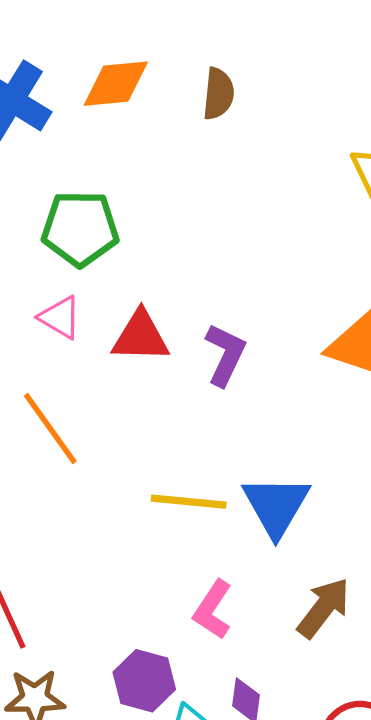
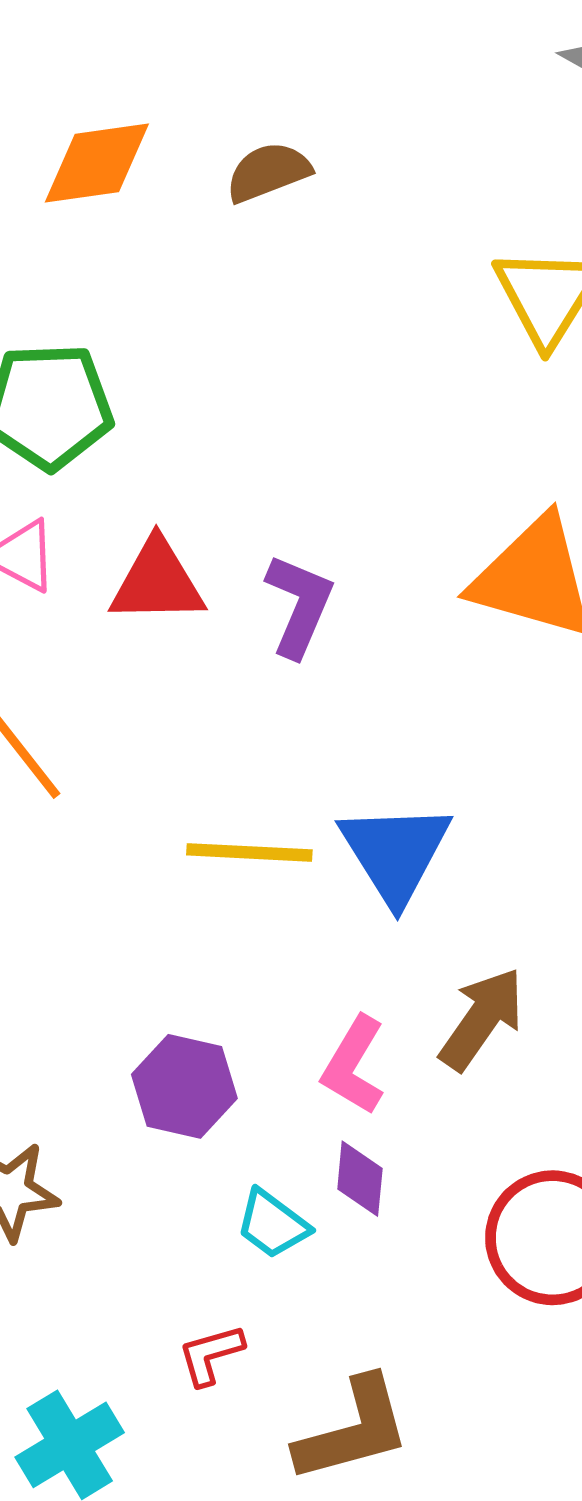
brown semicircle: (218, 94) -> (268, 172), turned -114
pink L-shape: (213, 610) -> (354, 1065), moved
purple hexagon: (144, 681) -> (184, 1086), moved

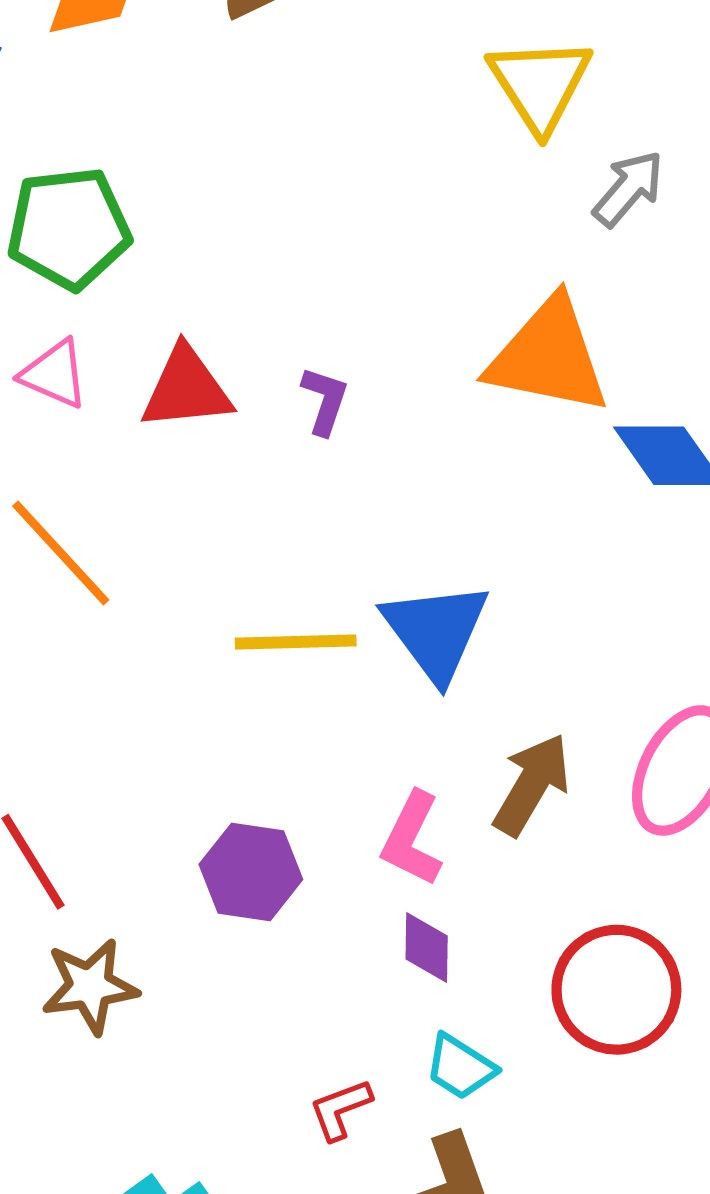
purple L-shape: (299, 605) -> (325, 401), size x0.7
cyan trapezoid: (272, 1224) -> (460, 1067), moved
red L-shape: (211, 1355) -> (340, 1109), moved

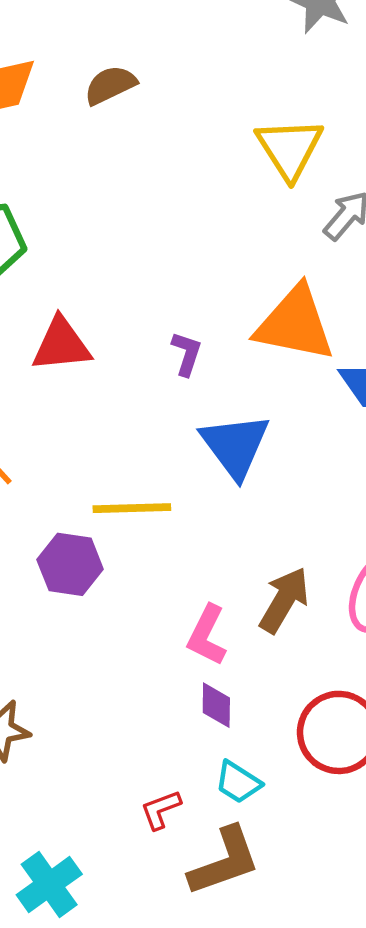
purple L-shape: (325, 401) -> (187, 354), moved
blue triangle: (436, 631) -> (235, 446), moved
purple hexagon: (251, 872) -> (70, 564), moved

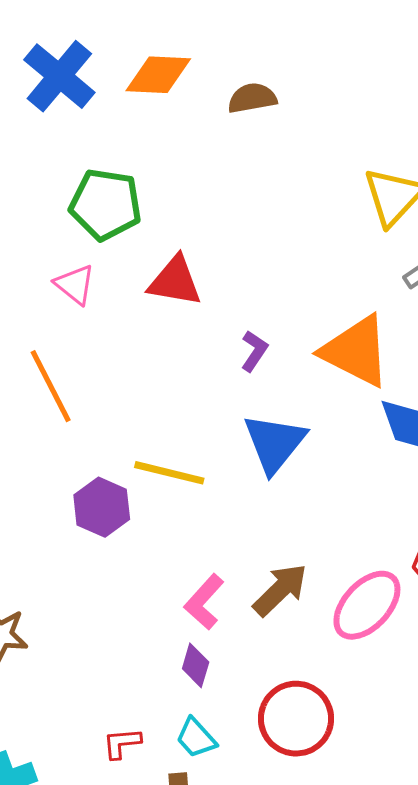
red triangle: (61, 345) -> (175, 281), moved

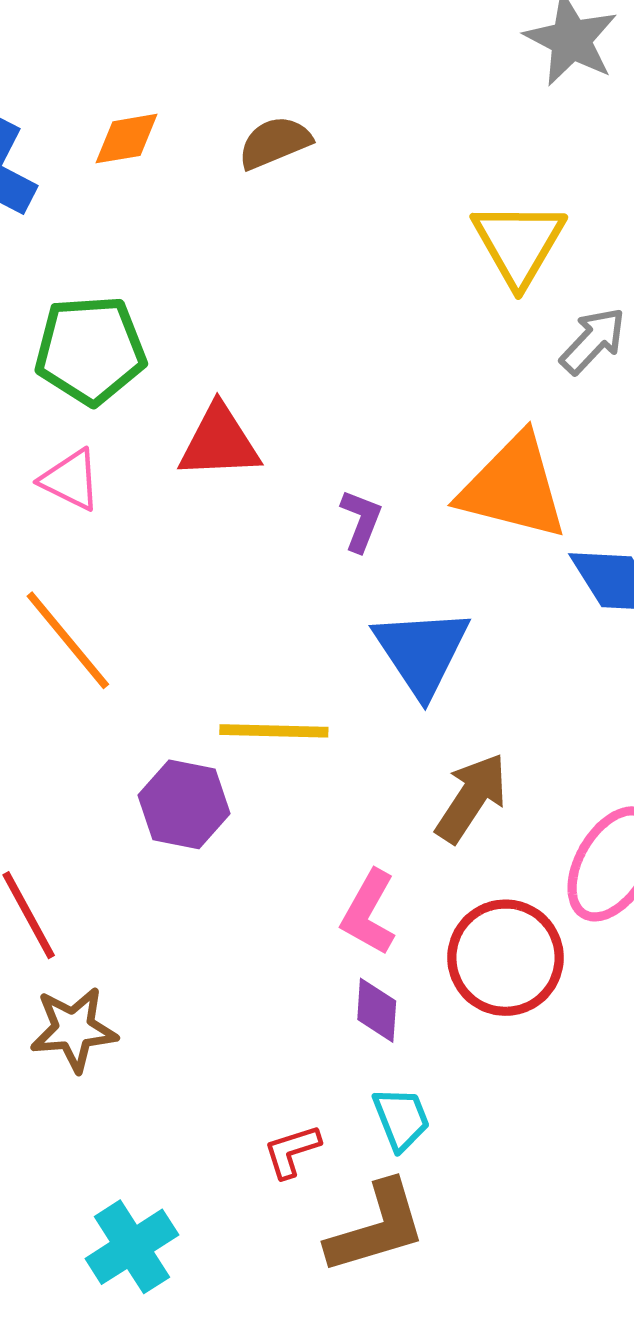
orange diamond: (158, 75) -> (126, 139), size x0.7
brown arrow: (280, 590) -> (471, 798), moved
red circle: (296, 719) -> (506, 958), moved
cyan trapezoid: (196, 738) -> (401, 1119), turned -147

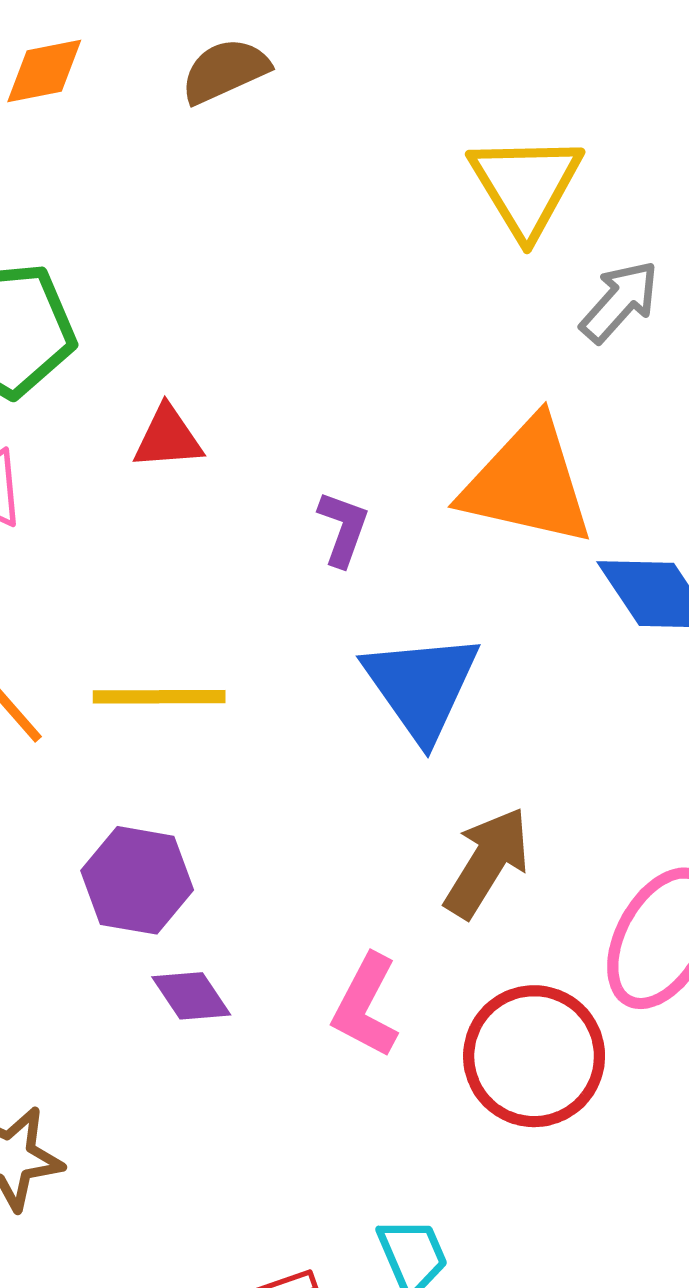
red triangle: (219, 442) -> (168, 438), size x0.7
yellow line: (274, 731) -> (159, 697), moved
purple diamond: (377, 1010) -> (191, 996), moved, turned -36

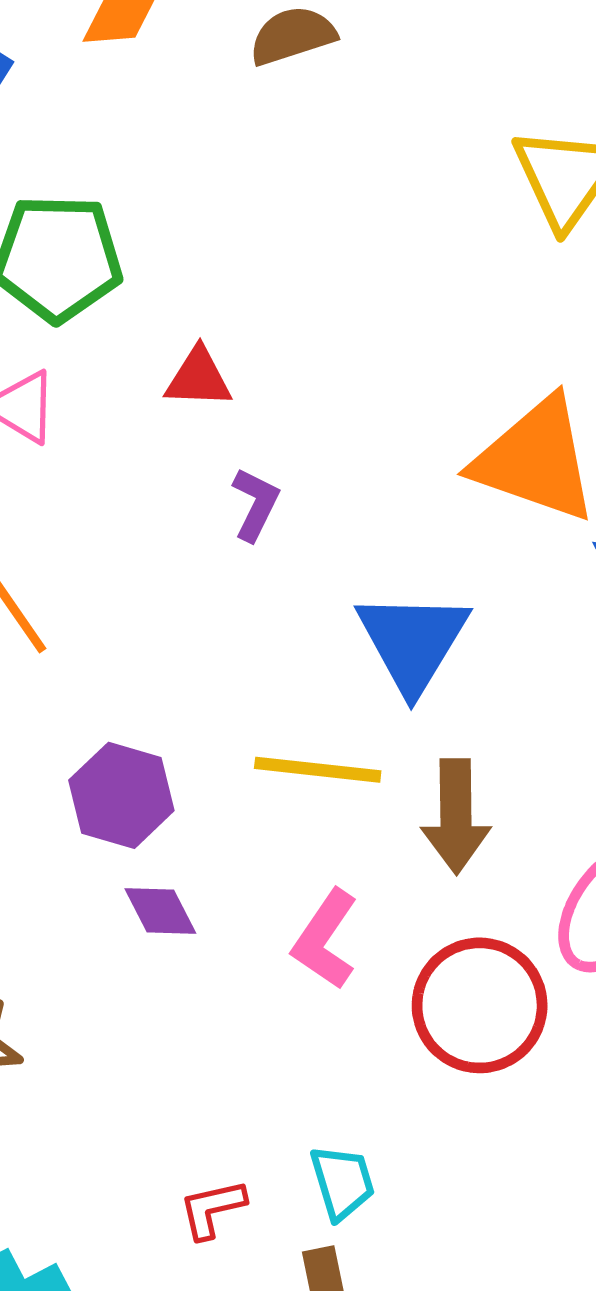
purple L-shape: (343, 529) -> (255, 504), moved
yellow line: (159, 697) -> (318, 770), moved
brown arrow: (487, 862) -> (456, 816), turned 141

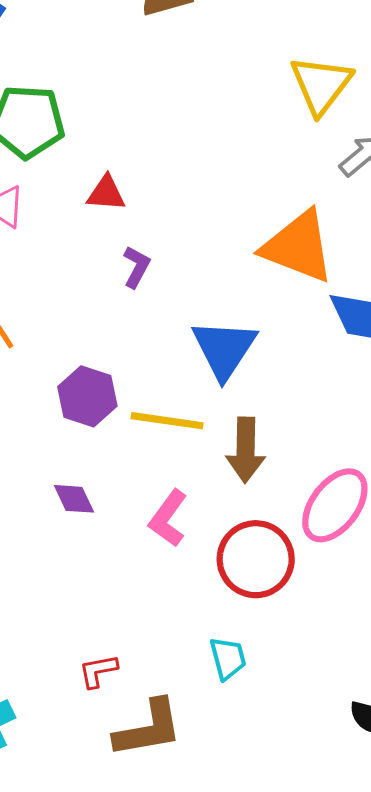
purple hexagon: (121, 795) -> (87, 396), moved
cyan trapezoid: (342, 1182) -> (228, 658), moved

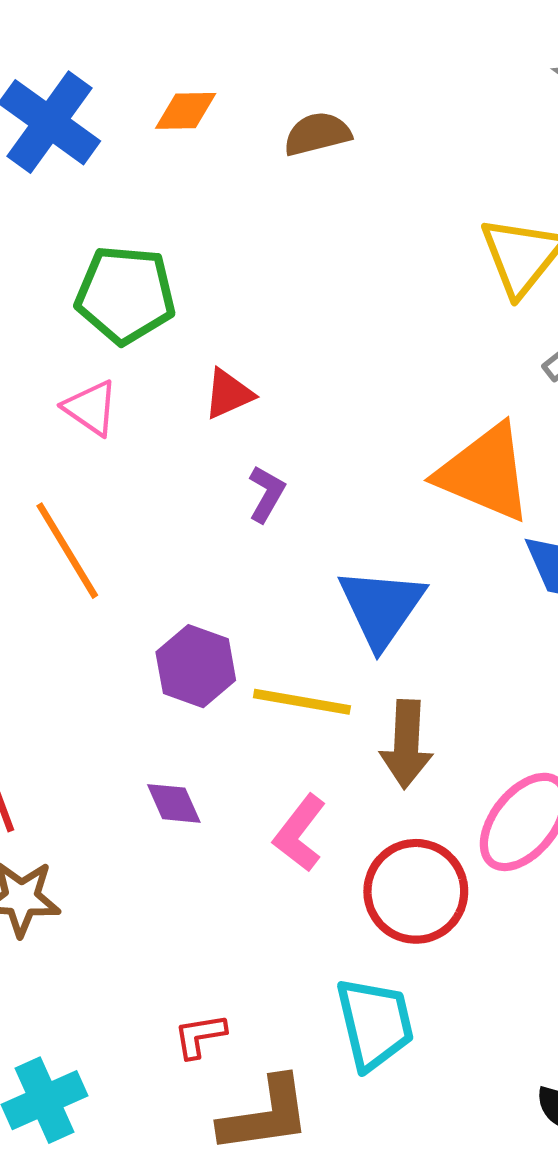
red triangle: (106, 193) -> (228, 394), turned -30
cyan trapezoid: (228, 658) -> (375, 1024), size x1.6

